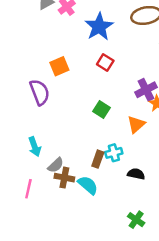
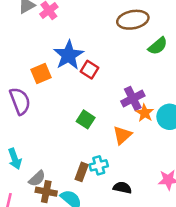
blue star: (99, 27) -> (69, 55), moved

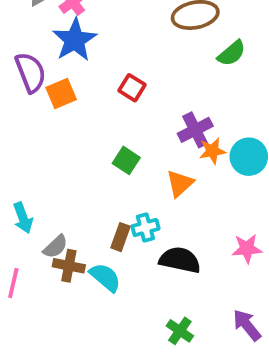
blue star: (69, 55) -> (75, 40), moved
purple semicircle: (20, 101) -> (31, 72), moved
orange star: (145, 113) -> (212, 151), turned 30
black semicircle: (122, 188) -> (180, 260), size x1.5

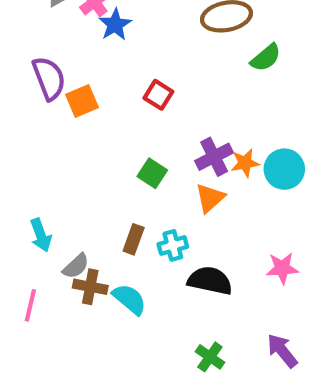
blue star: (75, 40) -> (115, 25), moved, size x0.7
purple cross: (195, 130) -> (214, 157), moved
brown rectangle: (121, 237) -> (134, 239), moved

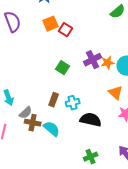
orange square: (82, 101) -> (51, 24), moved
orange triangle: (210, 198) -> (116, 93), moved, turned -35
green cross: (210, 357) -> (91, 157), turned 32

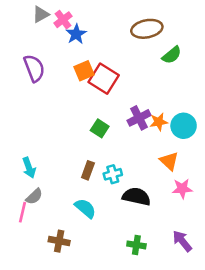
red square: (66, 30) -> (104, 79), size x1.6
gray semicircle: (26, 113) -> (34, 196), moved
brown cross: (33, 123) -> (59, 241), moved
green cross: (91, 157) -> (136, 245), turned 32

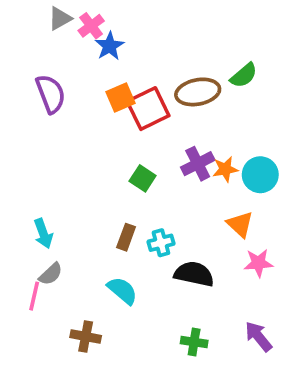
brown ellipse: (147, 29) -> (198, 92), moved
red square: (104, 79) -> (148, 109), turned 32

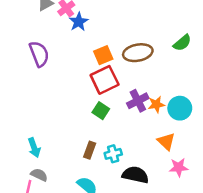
green semicircle: (244, 75) -> (182, 43), moved
orange square: (121, 97) -> (103, 55), moved
red square: (148, 109) -> (105, 80), moved
gray semicircle: (51, 274) -> (39, 175), turned -112

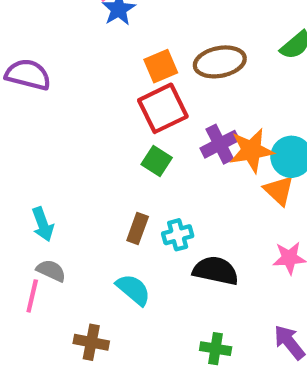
purple semicircle: (39, 54) -> (28, 75), moved, turned -55
orange star: (156, 104) -> (251, 150), size x1.5
orange triangle: (166, 141) -> (279, 191), moved

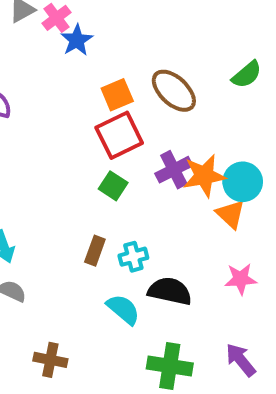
brown ellipse: (220, 62) -> (174, 91), turned 54
cyan semicircle: (133, 290) -> (123, 309), moved
green cross: (216, 349) -> (170, 366), size x1.5

